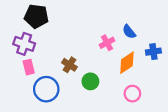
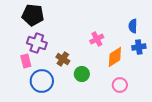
blue semicircle: (129, 32) -> (133, 26), moved, turned 40
purple cross: (24, 44) -> (37, 43), moved

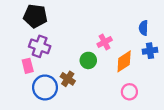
brown cross: (63, 59) -> (68, 79), moved
green circle: (82, 74) -> (88, 60), moved

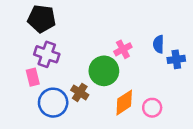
blue semicircle: (143, 28) -> (158, 44), moved
green circle: (88, 60) -> (104, 71), size x1.5
orange diamond: (124, 61) -> (124, 103), moved

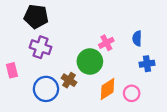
blue cross: (176, 59) -> (147, 64), moved
pink rectangle: (33, 77) -> (12, 70), moved

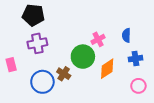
purple cross: (40, 47) -> (37, 43), turned -30
orange diamond: (107, 89) -> (107, 69), moved
pink circle: (132, 93) -> (138, 86), moved

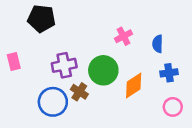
pink cross: (98, 39) -> (124, 36), moved
purple cross: (37, 43) -> (64, 65), moved
pink rectangle: (11, 65) -> (14, 61), moved

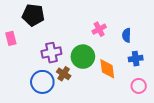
pink rectangle: (14, 61) -> (11, 38), moved
orange diamond: (134, 85) -> (107, 69), turned -65

